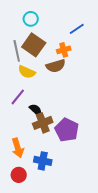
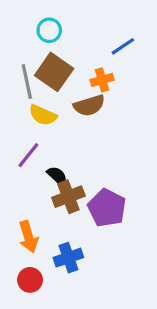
blue cross: (43, 161) -> (68, 258), turned -30

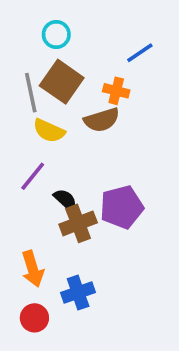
orange cross: (102, 80) -> (116, 91), turned 30
purple pentagon: (107, 208) -> (122, 207), moved, turned 30

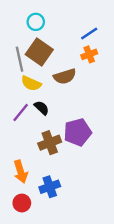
orange cross: (116, 91) -> (89, 54), moved, turned -35
black semicircle: (65, 200) -> (42, 108), moved

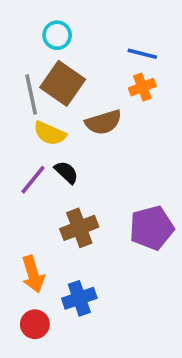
blue line: (89, 33) -> (142, 54), turned 48
purple pentagon: (78, 132) -> (152, 228), moved

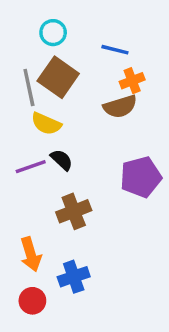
blue line: (142, 54) -> (115, 50), moved
brown semicircle: (103, 122) -> (120, 106), moved
purple line: (33, 180) -> (31, 167), turned 32
purple pentagon: (152, 228) -> (141, 177), moved

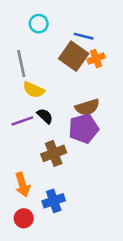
brown square: (58, 77) -> (74, 56), moved
brown semicircle: (120, 106) -> (87, 107), moved
purple pentagon: (141, 177) -> (84, 128), moved

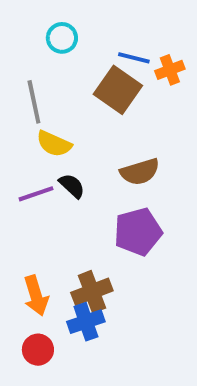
orange cross: (96, 59) -> (170, 70), moved
purple pentagon: (84, 128) -> (138, 232), moved
brown cross: (54, 153) -> (92, 292), moved

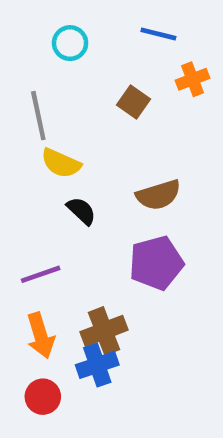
blue line: (134, 58) -> (158, 34), moved
brown square: (118, 90) -> (133, 102), size x0.6
purple line: (36, 194) -> (41, 274), moved

